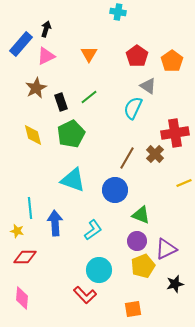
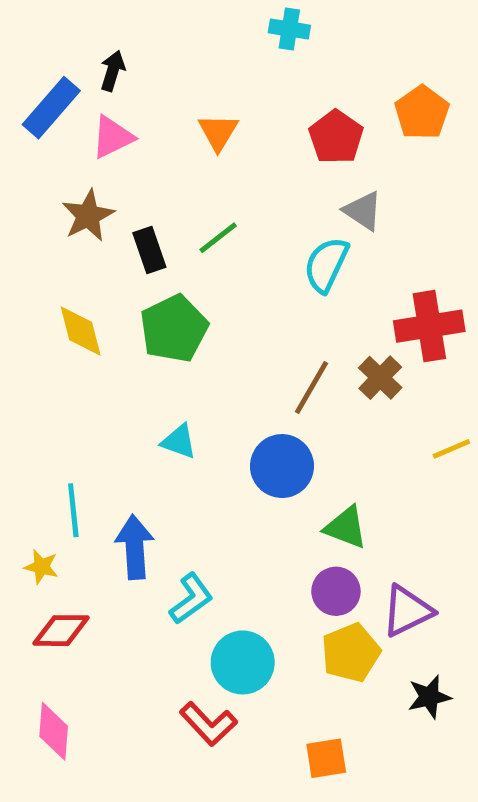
orange pentagon: (172, 61) -> (422, 113), moved
cyan triangle: (73, 180) -> (179, 442), size x0.6
cyan L-shape: (93, 230) -> (191, 599), moved

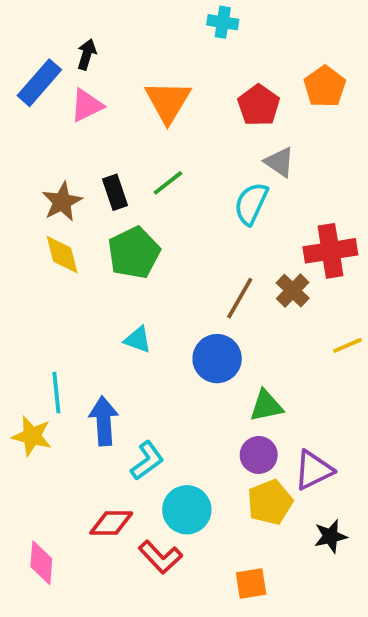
orange triangle: (218, 132) -> (168, 102), size x1.5
brown star: (88, 216) -> (62, 202), moved
green triangle: (346, 527) -> (266, 406), turned -33
yellow star: (41, 567) -> (32, 436), size x1.5
red diamond: (61, 631) -> (111, 523), moved

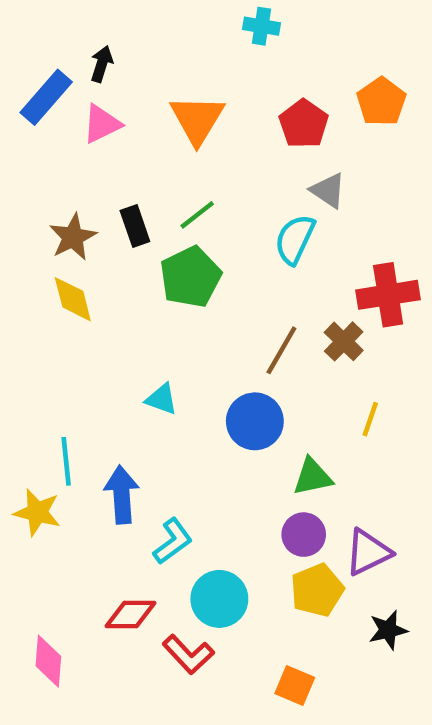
green pentagon: (134, 253) -> (190, 277), moved
yellow line: (347, 345) -> (370, 419), moved, turned -48
orange square: (251, 583) -> (295, 686), turned 32

